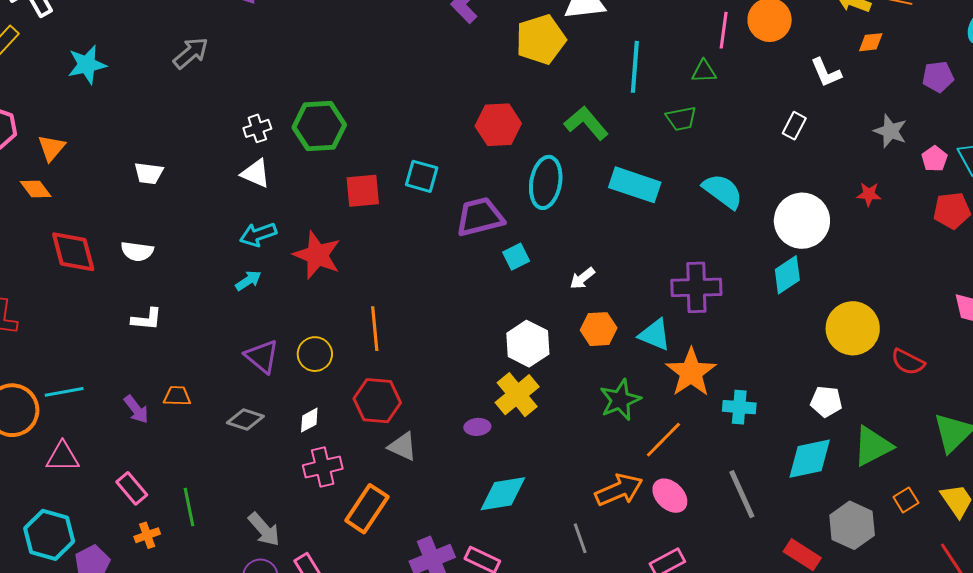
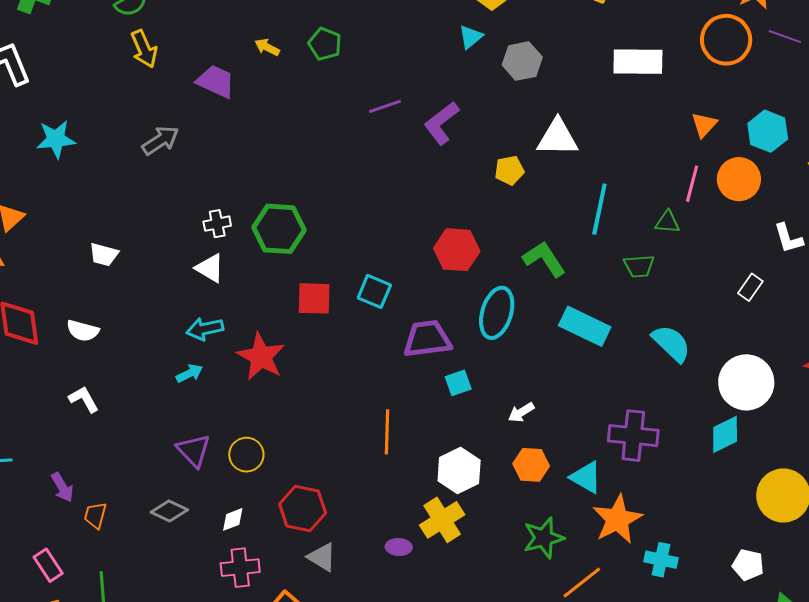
yellow pentagon: (541, 39) -> (509, 170), size x0.6
white L-shape: (147, 319) -> (84, 399), turned -132
orange line: (375, 329) -> (387, 432), moved
orange trapezoid: (177, 396) -> (95, 515), moved, turned -84

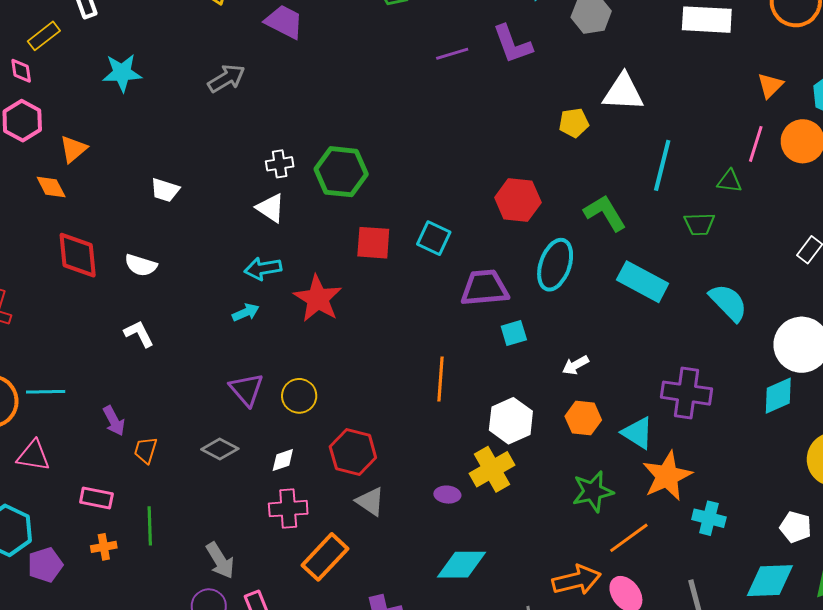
purple L-shape: (441, 123) -> (512, 44), moved, turned -75
pink rectangle: (48, 565) -> (96, 498), turned -48

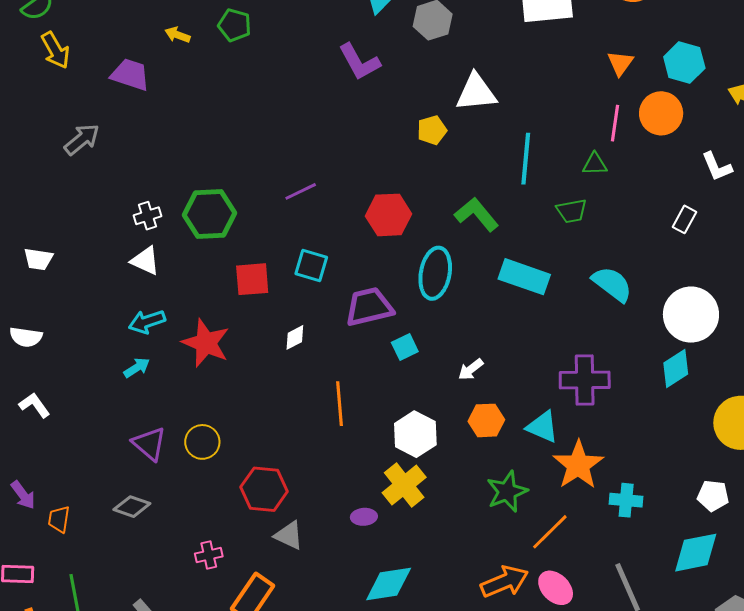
purple line: (452, 54) -> (301, 191), moved
white diamond: (283, 460) -> (295, 337), moved
pink cross: (288, 509) -> (209, 555), size x0.7

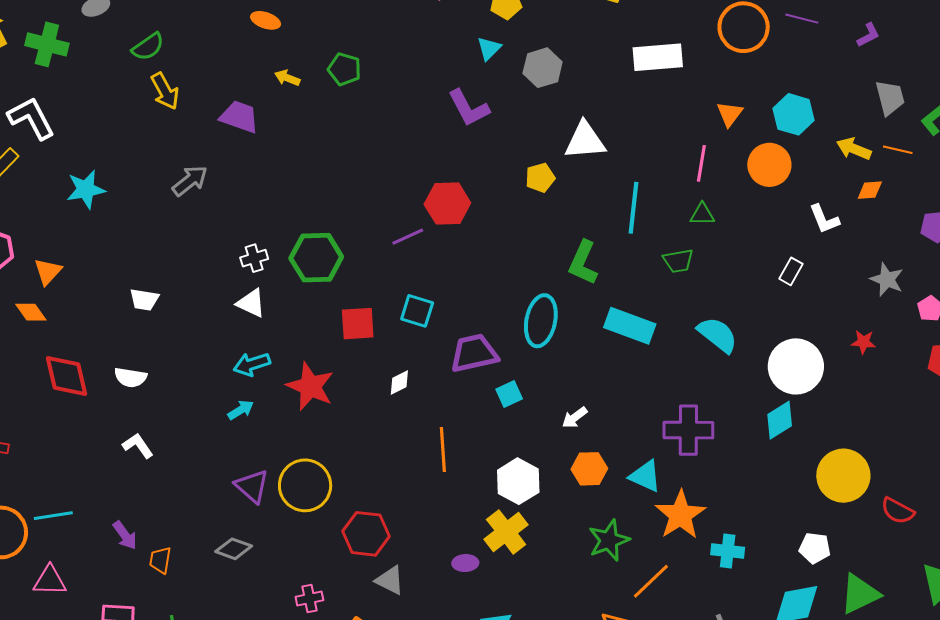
pink line: (615, 123) -> (701, 163), moved
green L-shape: (477, 214) -> (583, 263), turned -117
red hexagon: (389, 215) -> (447, 204), moved
yellow circle: (202, 442) -> (305, 485), size x1.5

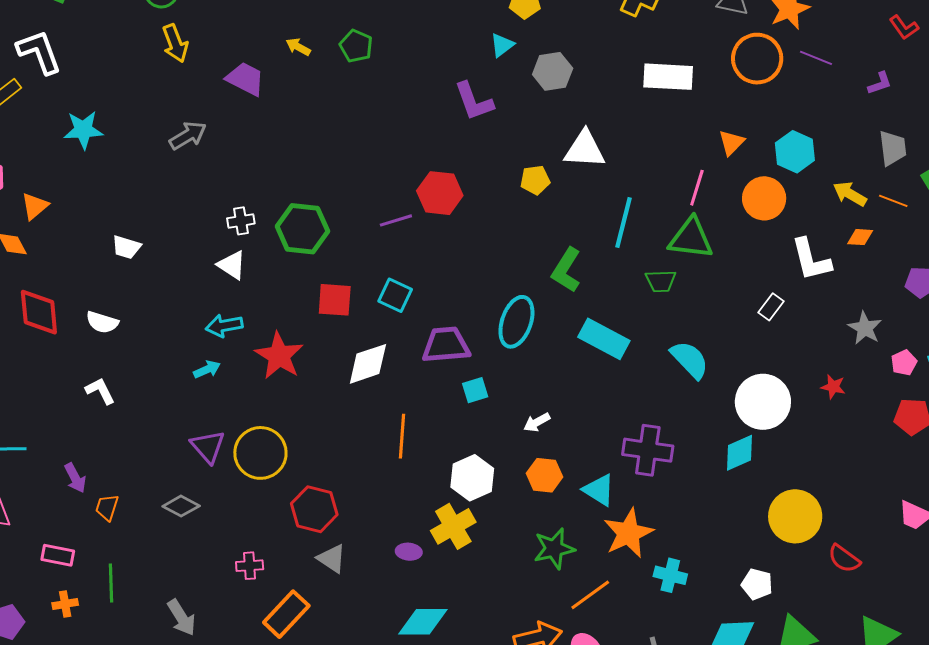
green triangle: (702, 214) -> (691, 238), size x1.8
white L-shape: (824, 219) -> (811, 260), size x1.4
white diamond: (399, 382) -> (368, 364), size x1.8

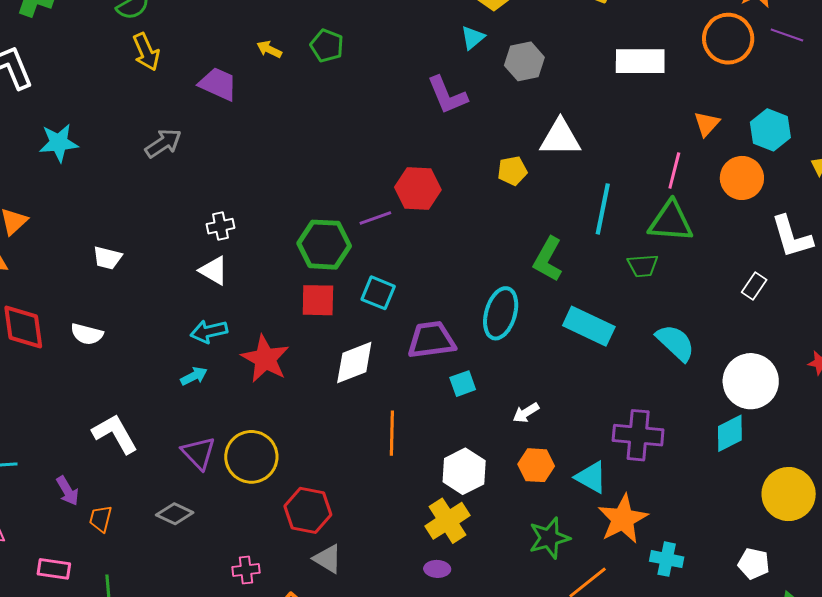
green hexagon: (302, 229) -> (324, 245), moved
white L-shape: (100, 391) -> (115, 434), moved, size x1.5
purple ellipse: (409, 552) -> (437, 569), moved

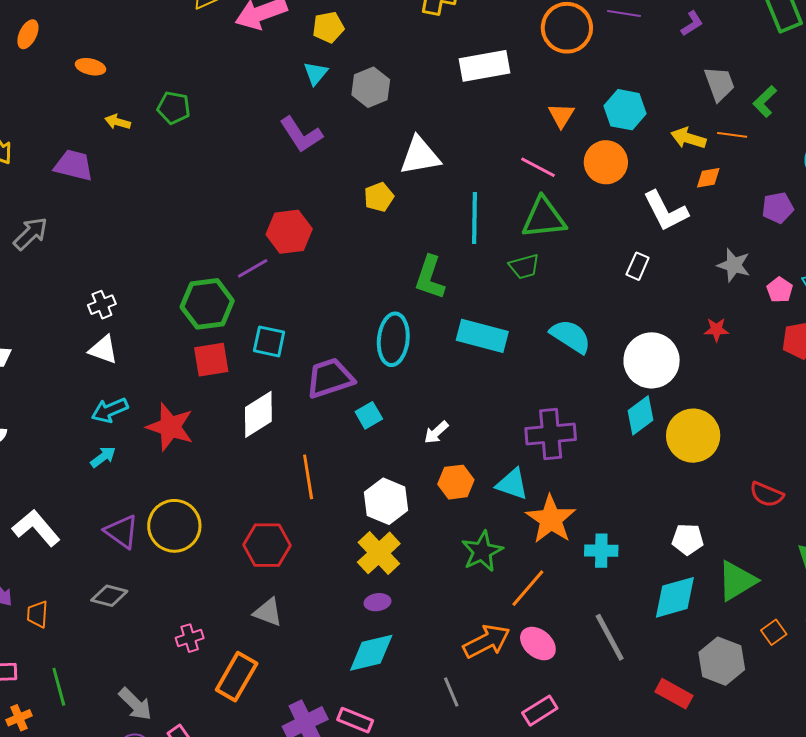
pink line: (674, 171) -> (538, 167), turned -66
yellow circle: (789, 494) -> (693, 436), moved
red hexagon: (308, 510) -> (267, 545), moved

